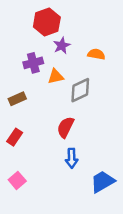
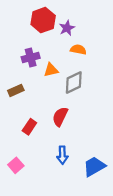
purple star: (62, 46) -> (67, 28), moved
orange semicircle: (96, 54) -> (78, 50), moved
red rectangle: (15, 137) -> (29, 127), moved
blue arrow: (72, 158) -> (62, 155), moved

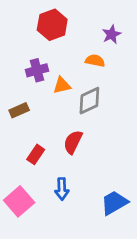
purple star: (67, 28) -> (112, 34), moved
blue arrow: (62, 155) -> (62, 189), moved
pink square: (16, 165) -> (19, 201), size x1.5

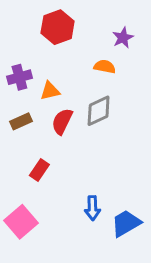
purple cross: (37, 70) -> (19, 77), moved
orange triangle: (62, 85) -> (50, 91), moved
red semicircle: (73, 142) -> (62, 121), moved
blue arrow: (62, 189) -> (93, 208), moved

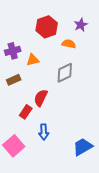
red hexagon: (58, 27) -> (47, 27), moved
red semicircle: (62, 121) -> (41, 98), moved
blue arrow: (93, 208) -> (44, 132), moved

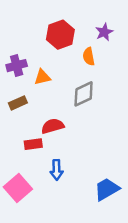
orange semicircle: (69, 44) -> (89, 57), turned -112
red semicircle: (41, 98) -> (53, 126), turned 48
red rectangle: (26, 112) -> (33, 144), turned 48

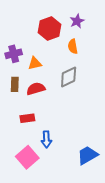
purple star: (104, 32) -> (77, 21), moved
brown rectangle: (18, 103) -> (15, 84), turned -64
red semicircle: (53, 126) -> (36, 89), moved
pink square: (18, 188) -> (27, 157), moved

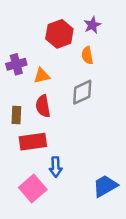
brown rectangle: (15, 84) -> (16, 115), moved
red semicircle: (36, 89) -> (43, 106), turned -84
red rectangle: (27, 118) -> (33, 142), size x1.5

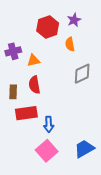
gray diamond: (82, 92) -> (82, 74), moved
blue arrow: (56, 167) -> (49, 124), moved
pink square: (33, 189) -> (47, 151), moved

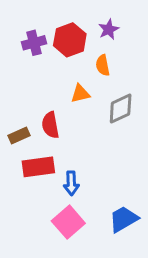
purple cross: (13, 51) -> (34, 43), moved
orange triangle: (33, 60) -> (80, 94), moved
brown rectangle: (13, 92) -> (19, 135), turned 64

